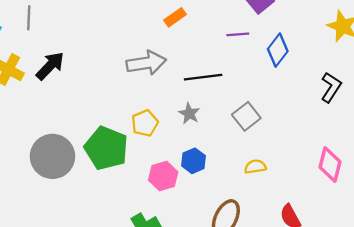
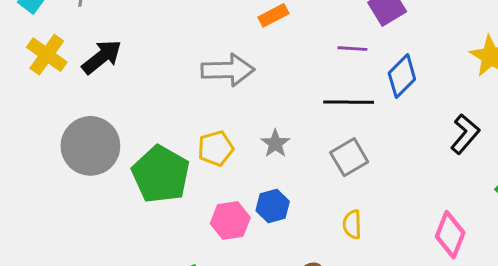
black line: (203, 77) -> (349, 102), moved
gray circle: (52, 156) -> (90, 146), moved
yellow semicircle: (255, 167) -> (352, 224), turned -90

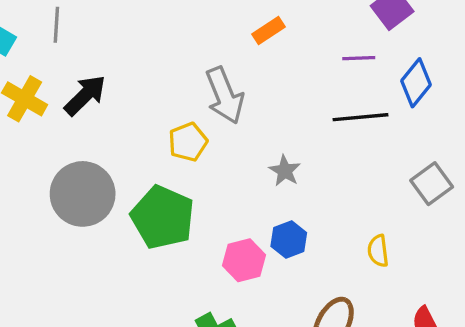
gray arrow: (228, 70) -> (225, 95), turned 75
yellow pentagon: (216, 148) -> (188, 142), moved
gray square: (349, 157) -> (432, 184), moved

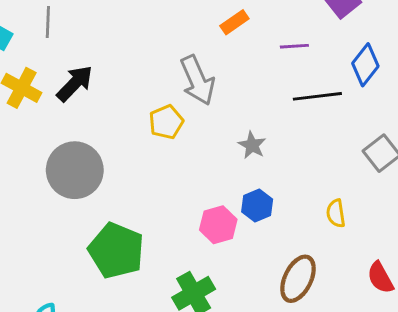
purple line: (359, 58) -> (294, 46), moved
green pentagon: (163, 217) -> (116, 251), moved

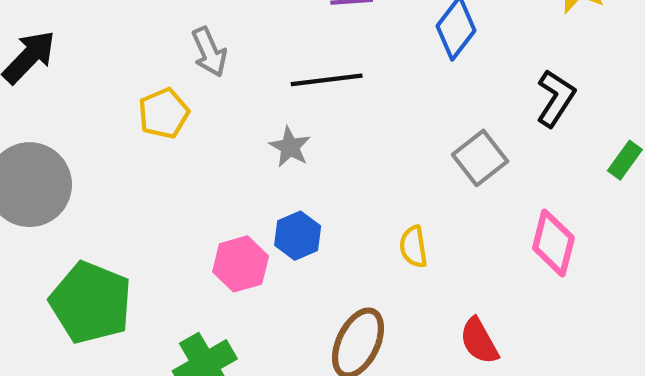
gray arrow: (197, 80) -> (209, 52), size x0.7
black line: (317, 96) -> (327, 80), moved

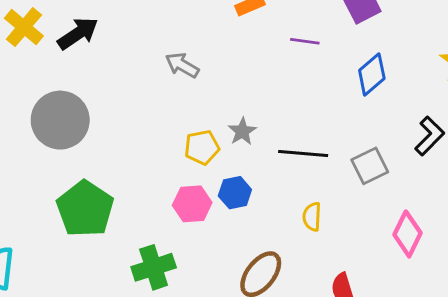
gray arrow: (209, 52) -> (182, 65), moved, turned 132
black line: (327, 80) -> (303, 153), moved
yellow pentagon: (164, 113) -> (202, 147), moved

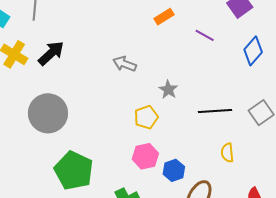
purple line: (305, 41) -> (205, 35), turned 30
gray star: (242, 131) -> (168, 90), moved
blue hexagon: (235, 193) -> (174, 170), moved

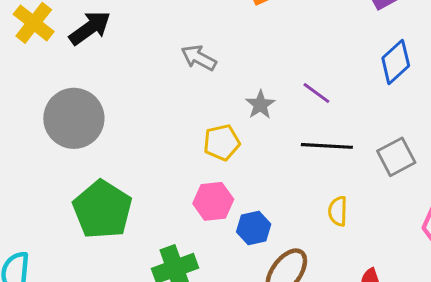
purple line: (205, 35) -> (316, 93), moved

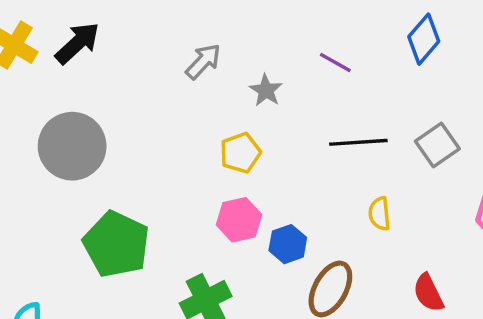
gray arrow: (199, 58) -> (203, 61), turned 112
purple line: (316, 93) -> (335, 62), moved
gray star: (260, 105) -> (266, 90), moved

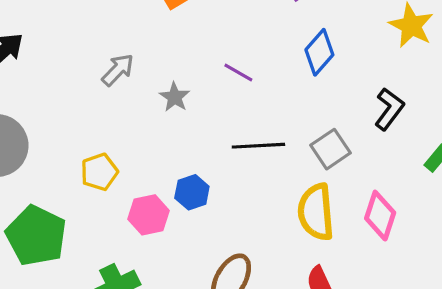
yellow pentagon: (240, 153) -> (99, 172), moved
yellow semicircle: (380, 214) -> (316, 212), moved, size x1.8
blue hexagon: (288, 244) -> (192, 192), moved

